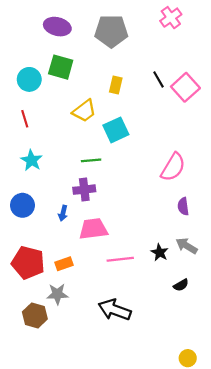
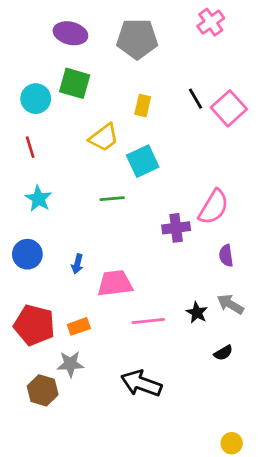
purple cross: (84, 190) -> (176, 228), moved

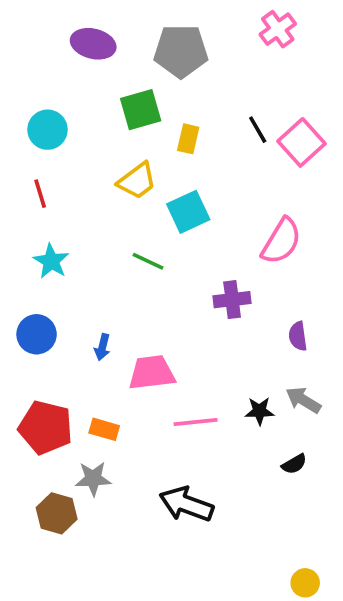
green square: (75, 83) -> (141, 110), moved, turned -32
green line: (112, 199) -> (148, 261), turned 30
pink semicircle: (214, 207) -> (281, 241), moved
black star: (197, 313) -> (259, 411), turned -30
orange rectangle: (79, 326) -> (104, 429), turned 35

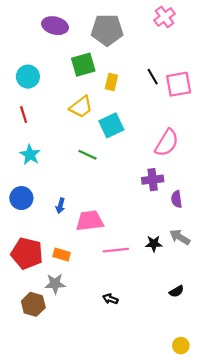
pink square: (302, 142) -> (179, 84), turned 32
purple cross: (232, 300) -> (153, 180), moved
black semicircle: (294, 464) -> (176, 291), moved
black arrow: (186, 504) -> (110, 299), size x0.5

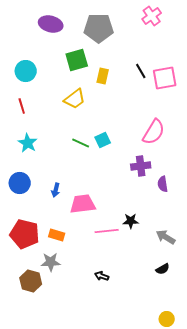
cyan square: (111, 125) -> (103, 140), moved, size x0.7
gray arrow: (180, 237) -> (166, 237), moved
black star: (154, 244) -> (131, 221), moved

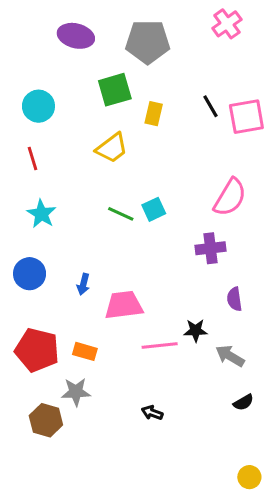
purple semicircle: (163, 184) -> (234, 299), moved
gray arrow: (166, 237) -> (230, 356), moved

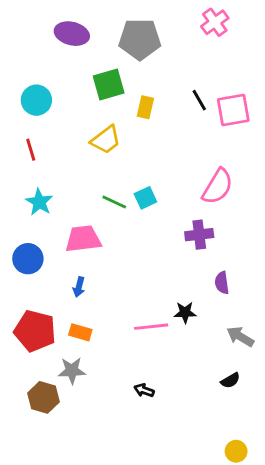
blue arrow: (83, 284) -> (79, 287), moved
pink trapezoid: (124, 305) -> (83, 239), moved
gray arrow: (230, 356) -> (240, 337), moved

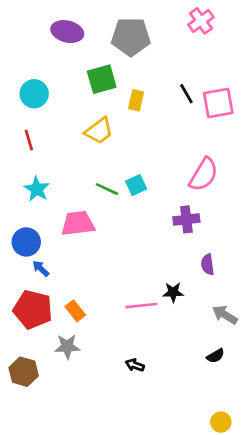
blue arrow: (79, 287) -> (41, 268), moved, turned 120
orange rectangle: (80, 332) -> (75, 311), turned 36
brown hexagon: (44, 397) -> (24, 372), moved

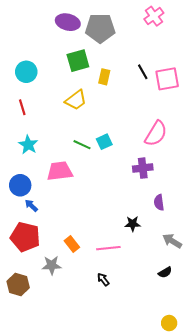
purple ellipse: (67, 32) -> (68, 22), moved
pink line: (141, 306) -> (108, 248), moved
orange rectangle: (75, 311) -> (72, 244), moved
black arrow: (135, 365) -> (103, 279), turned 32

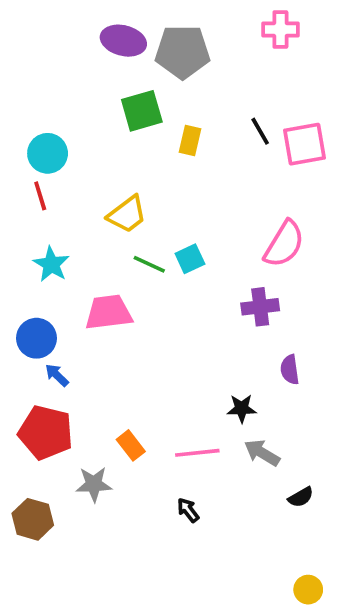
pink cross: (154, 16) -> (280, 30), turned 36
cyan circle: (26, 72) -> (48, 153), moved
yellow trapezoid: (76, 100) -> (127, 214), moved
gray arrow: (172, 241) -> (262, 453), moved

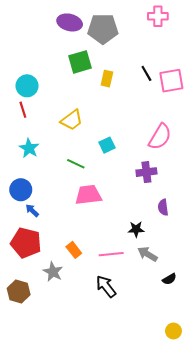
green line: (149, 264) -> (76, 164), moved
pink trapezoid: (109, 312) -> (88, 195), moved
gray star: (94, 484) -> (53, 272), turned 30
black arrow: (188, 510) -> (106, 286), size x1.6

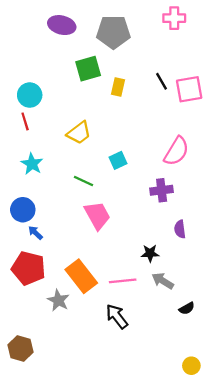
purple ellipse: (70, 22) -> (62, 25), moved
pink trapezoid: (88, 195) -> (97, 215), turned 68
orange rectangle: (74, 250) -> (81, 276), size x1.8
brown hexagon: (19, 292) -> (20, 349), moved

